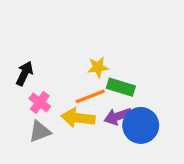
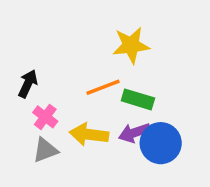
yellow star: (98, 67) -> (131, 45), moved, size x1.5
orange line: (90, 96) -> (103, 87), moved

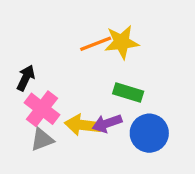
orange line: (103, 87) -> (96, 44), moved
pink cross: (45, 117) -> (42, 109), size x1.5
purple arrow: (134, 133) -> (107, 123), moved

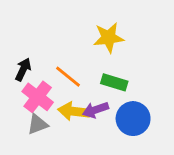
orange line: (96, 44) -> (68, 77), moved, turned 60

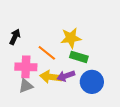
yellow star: (108, 38) -> (71, 38), moved
black arrow: (23, 69) -> (15, 37), moved
pink cross: (38, 97) -> (26, 67), turned -35

